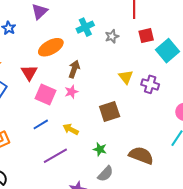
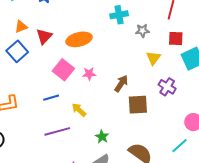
orange ellipse: (51, 47) -> (79, 39), moved
brown arrow: (74, 69) -> (121, 84), moved
red triangle: (29, 73) -> (44, 36), moved
yellow triangle: (126, 77) -> (153, 58), moved
brown square: (110, 112) -> (138, 105), moved

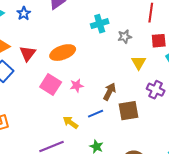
blue line: (51, 98) -> (96, 114), moved

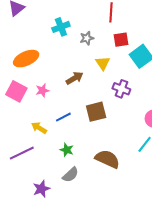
brown arrow: (110, 92) -> (75, 78), moved, turned 36

